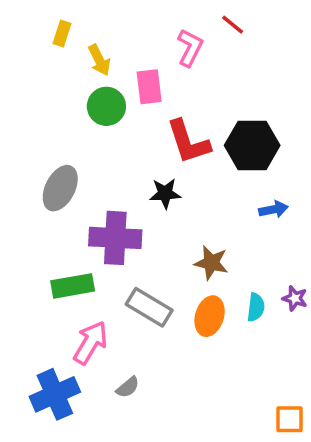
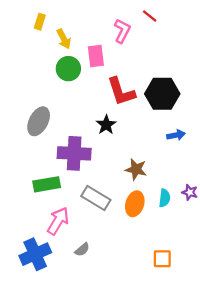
black star: (165, 193) -> (106, 125), turned -30
orange square: (290, 419) -> (162, 259), moved

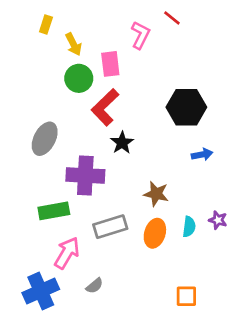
red L-shape: (121, 92) -> (105, 107), moved, turned 64
gray rectangle: (96, 198) -> (110, 227), turned -48

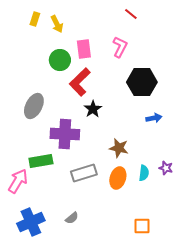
pink L-shape: (140, 35) -> (120, 47), moved
yellow arrow: (74, 44) -> (57, 24), moved
pink arrow: (67, 253) -> (18, 181), moved

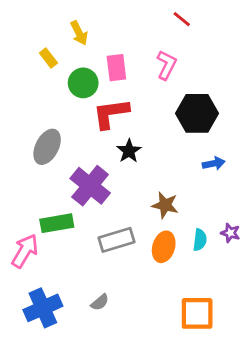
yellow rectangle: (35, 19) -> (48, 58), moved, turned -56
red L-shape: (80, 82) -> (111, 113), turned 36
purple cross: (65, 134) -> (90, 186), turned 36
orange square: (142, 226) -> (197, 313), size x1.5

